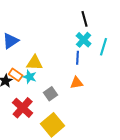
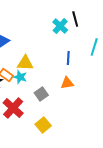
cyan cross: (84, 40) -> (60, 26), moved
yellow square: (53, 125) -> (43, 125), size x0.7

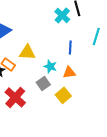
cyan star: (20, 77) -> (50, 66), moved
yellow square: (43, 125) -> (63, 95), moved

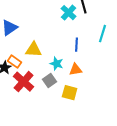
yellow square: (63, 95) -> (70, 93), turned -35
red cross: (15, 97) -> (24, 82), moved

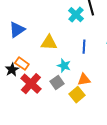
yellow triangle: (34, 50) -> (49, 43), moved
orange triangle: (76, 70) -> (84, 80), moved
yellow square: (70, 93) -> (77, 95), turned 35

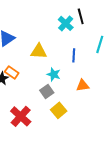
orange triangle: (84, 80) -> (83, 85), moved
red cross: (31, 84) -> (21, 116), moved
yellow square: (77, 95) -> (59, 110), moved

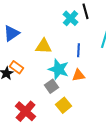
cyan star: (54, 74) -> (58, 69), size x1.5
orange triangle: (83, 85) -> (78, 75), moved

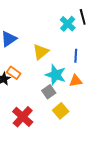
yellow triangle: (44, 46) -> (41, 52), turned -42

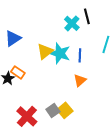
cyan star: (56, 75) -> (60, 53), moved
orange triangle: (76, 81) -> (80, 80), turned -32
gray square: (49, 92) -> (53, 110), moved

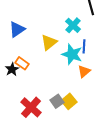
cyan cross: (72, 23) -> (73, 25), moved
cyan star: (60, 53) -> (72, 54), moved

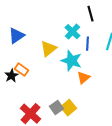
blue line: (84, 46) -> (87, 44), moved

